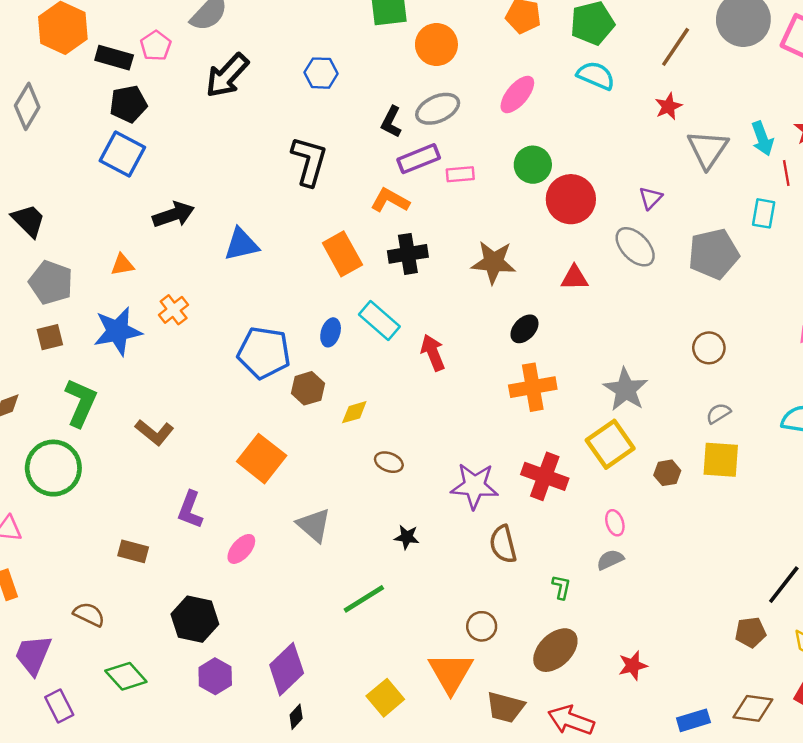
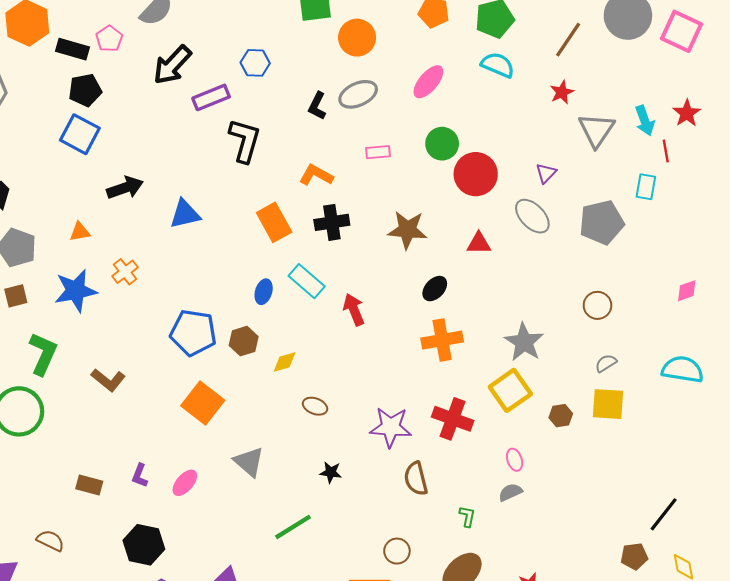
purple rectangle: (419, 159) -> (211, 97), moved
blue pentagon: (264, 353) -> (193, 333), moved
purple L-shape: (190, 510) -> (140, 475), moved, size x0.7

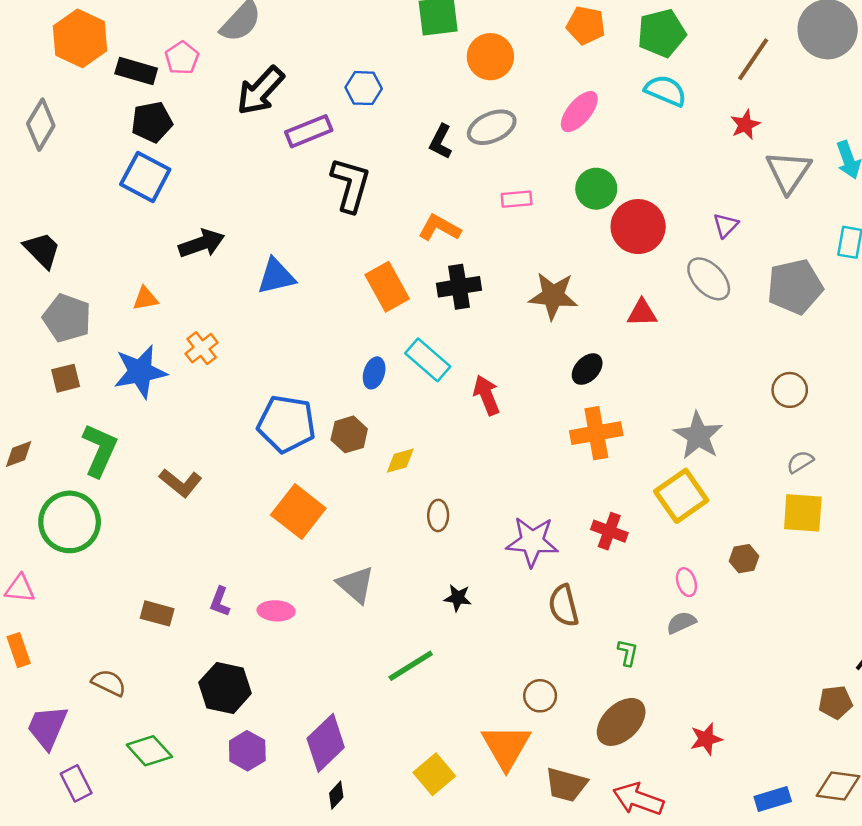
brown ellipse: (315, 406) -> (438, 515), turned 70
brown hexagon: (561, 416) -> (744, 559), moved
red cross: (453, 419) -> (609, 531), size x0.7
pink ellipse: (185, 483) -> (276, 611), turned 52

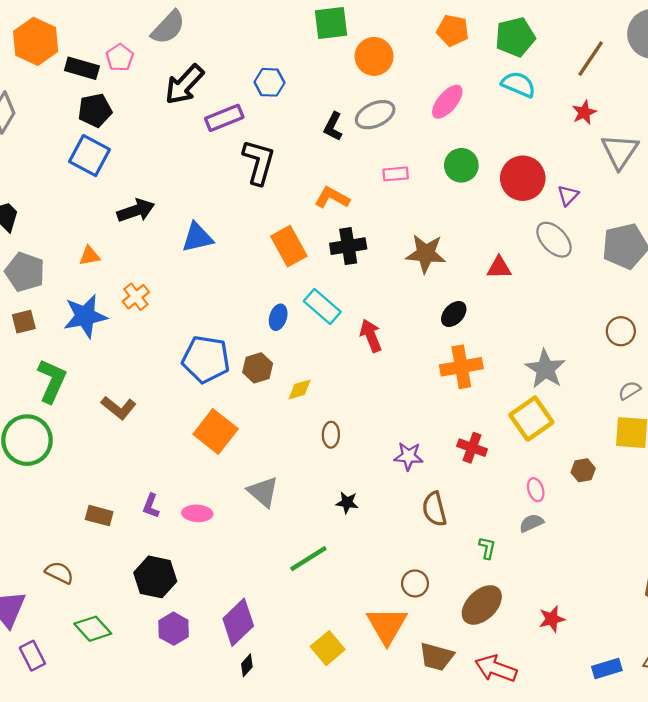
red circle: (638, 227) -> (523, 178), moved
purple star: (532, 542) -> (409, 456), size x0.7

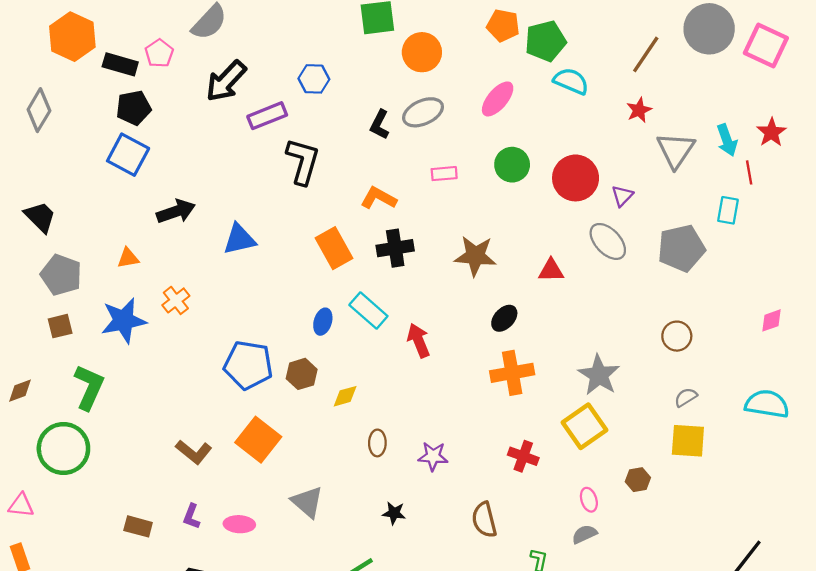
green pentagon: (515, 37) -> (545, 41), moved
brown L-shape: (119, 408) -> (194, 452), moved
purple star: (409, 456) -> (433, 456), moved

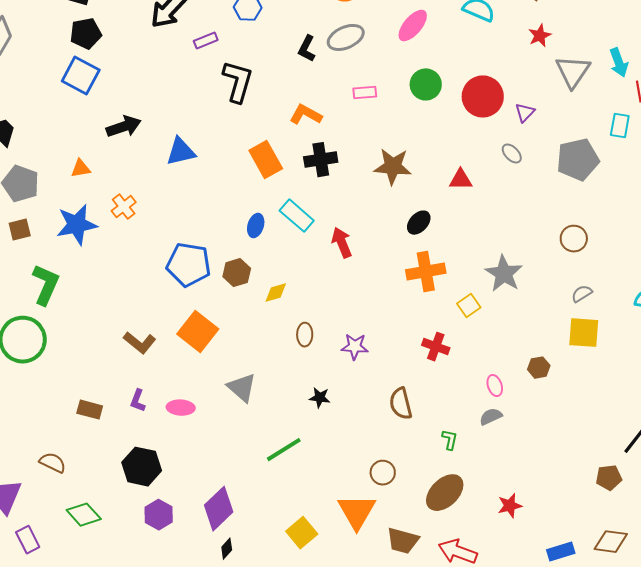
purple rectangle: (267, 116) -> (206, 40), size x0.7
gray ellipse: (608, 241) -> (512, 154), size x0.6
yellow square: (584, 426) -> (469, 306), moved, size x0.6

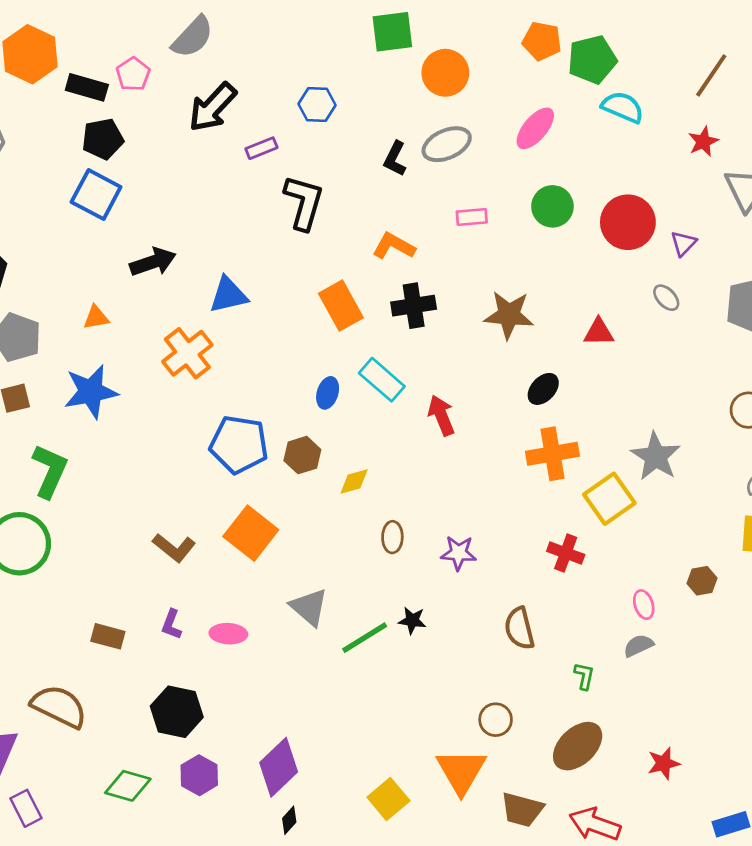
orange cross: (124, 207) -> (187, 353), moved, size x1.5
yellow square: (469, 306) -> (609, 499), size x1.6
green line: (284, 450) -> (365, 638), moved
brown semicircle: (53, 463) -> (59, 706), size x1.6
green diamond: (84, 515) -> (128, 786), moved, turned -32

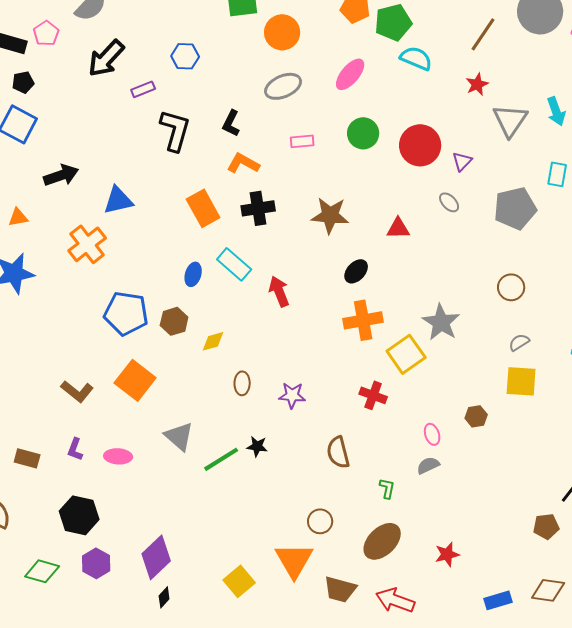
black pentagon: (103, 139) -> (23, 82), size x0.7
black L-shape: (395, 159) -> (231, 123), moved

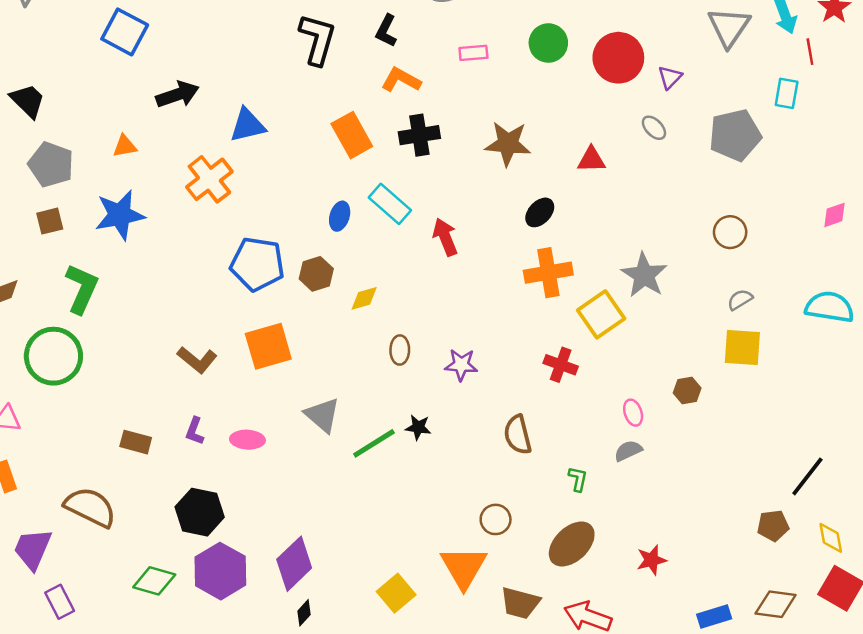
orange square: (135, 380) -> (268, 346), turned 36
purple hexagon: (96, 563) -> (220, 571), size x1.5

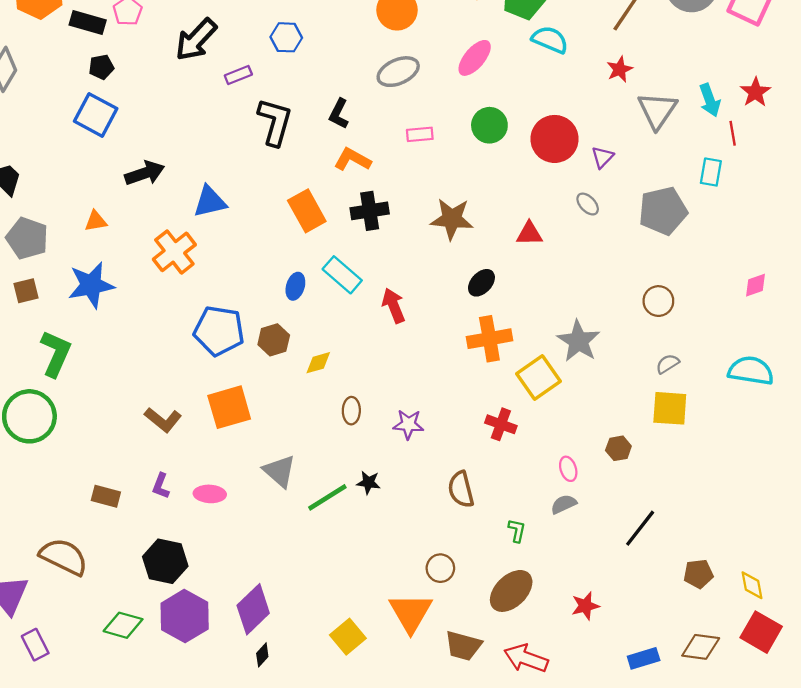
black line: (807, 476) -> (640, 528), moved

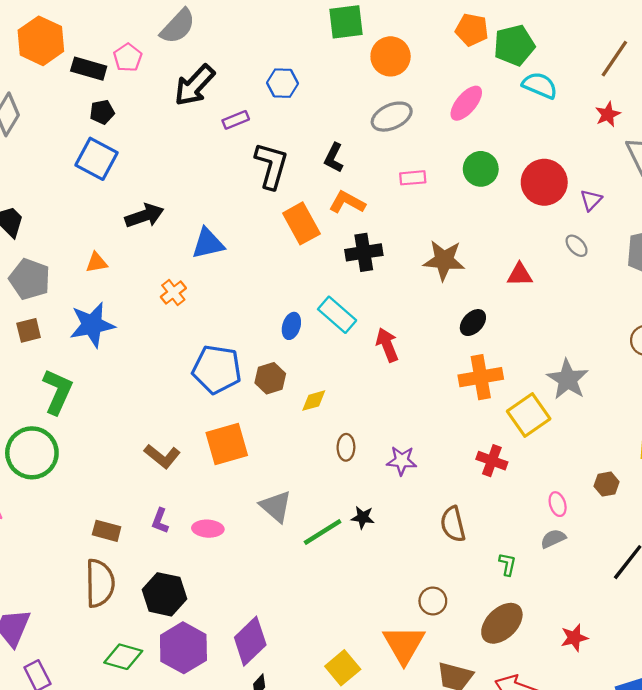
orange rectangle: (307, 211) -> (301, 223), moved
orange cross: (174, 252) -> (173, 293), size x0.6
brown semicircle: (64, 557) -> (100, 583), moved, turned 63

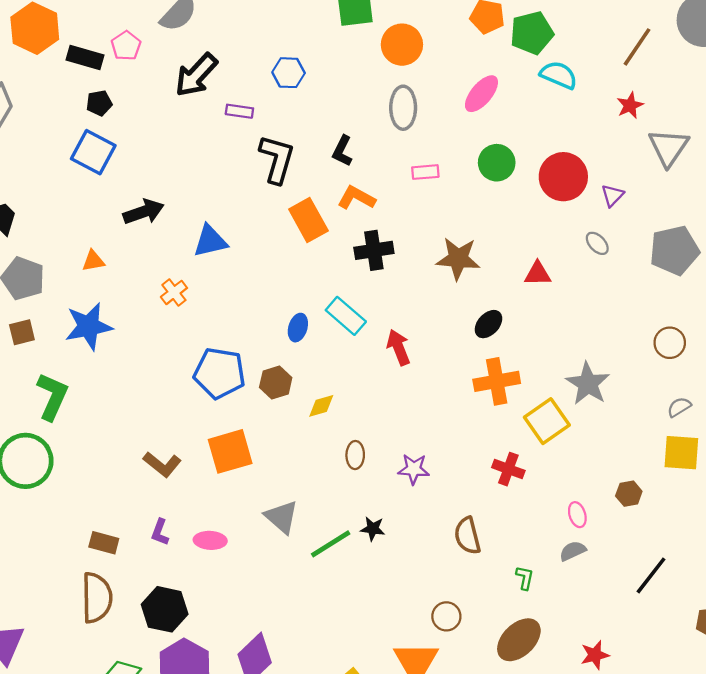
gray ellipse: (392, 117) -> (403, 108), turned -66
purple rectangle: (236, 120) -> (239, 111), turned 30

